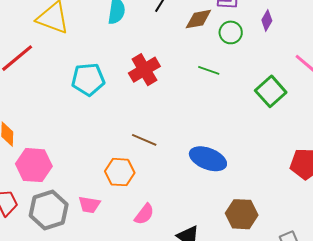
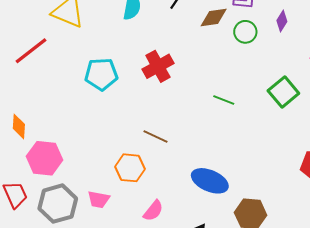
green line: (209, 70) -> (224, 100), moved
blue ellipse: (208, 159) -> (210, 181), moved

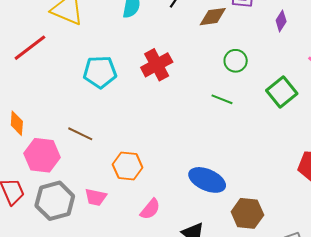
green circle: (245, 32) -> (236, 61), moved
brown line: (156, 137) -> (80, 134), moved

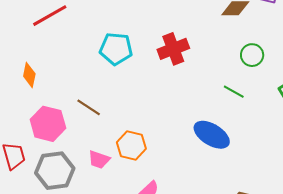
orange diamond: (17, 123) -> (29, 75), moved
blue ellipse: (207, 180) -> (212, 135), moved
pink trapezoid: (96, 197) -> (99, 160), moved

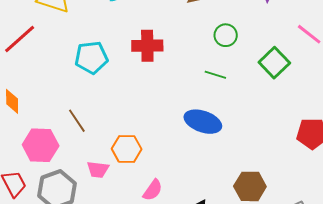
red cross: (173, 49) -> (147, 46), turned 32
brown line: (89, 107) -> (77, 121), turned 35

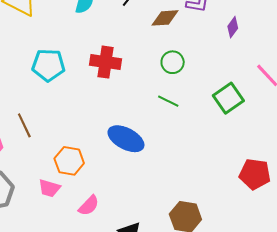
green circle: (226, 35) -> (173, 62), moved
blue ellipse: (203, 122) -> (126, 139), moved
pink trapezoid: (98, 170) -> (49, 188), moved

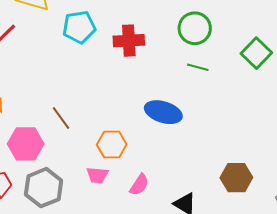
green circle: (173, 62) -> (195, 28), size x1.4
cyan pentagon: (48, 65) -> (79, 27), moved

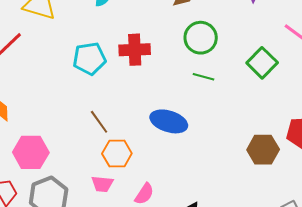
cyan pentagon: (79, 27) -> (89, 59), moved
brown line: (61, 118) -> (99, 122), moved
brown hexagon: (236, 178) -> (263, 150), moved

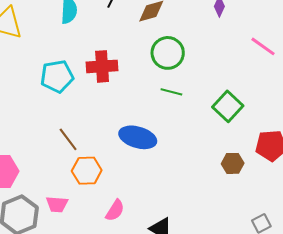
green square: (262, 63) -> (228, 106), moved
brown hexagon: (263, 150) -> (233, 163), size x0.7
pink trapezoid: (102, 184) -> (57, 204), moved

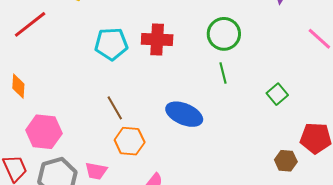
green line: (171, 92) -> (223, 73), turned 55
green square: (228, 106) -> (277, 94), size x0.7
brown hexagon: (233, 163) -> (286, 161), moved

